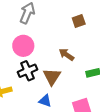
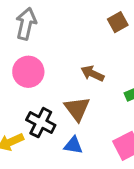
brown square: (79, 21) -> (118, 22), moved
black cross: (27, 71) -> (41, 123), moved, turned -30

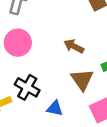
brown triangle: (77, 109) -> (82, 80), moved

